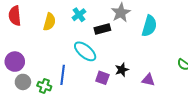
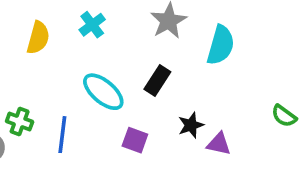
black rectangle: (102, 29) -> (157, 81), moved, turned -42
black star: (122, 70) -> (191, 125), moved
green cross: (44, 86) -> (20, 121), moved

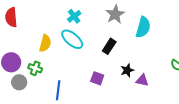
yellow semicircle: (38, 38) -> (45, 43), moved
cyan ellipse: (103, 92) -> (72, 39), moved
blue line: (62, 135) -> (58, 90), moved

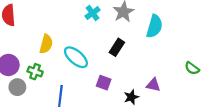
cyan cross: (74, 16) -> (93, 13), moved
cyan ellipse: (72, 39) -> (76, 57), moved
black star: (127, 70) -> (131, 97), moved

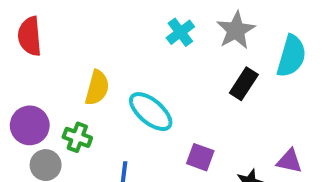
black rectangle: (117, 47) -> (244, 84), moved

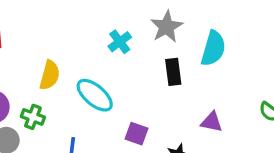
cyan cross: (180, 32) -> (120, 42), moved
black rectangle: (244, 84) -> (173, 72), turned -40
purple triangle: (289, 161) -> (212, 122), moved

